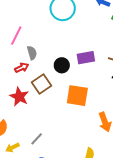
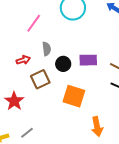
pink line: (16, 36) -> (34, 23), moved
gray semicircle: (32, 53) -> (47, 49), moved
red star: (19, 97) -> (14, 101), moved

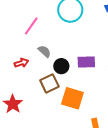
gray semicircle: (47, 49) -> (44, 51), turned -40
brown square: (40, 79) -> (49, 83), moved

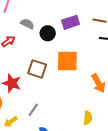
brown square: (49, 83) -> (37, 69), moved, turned -30

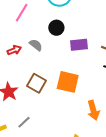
gray semicircle: (27, 24) -> (36, 45), moved
black circle: (48, 33) -> (56, 28), moved

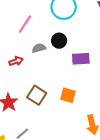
gray semicircle: (36, 45) -> (39, 48), moved, turned -56
orange square: (68, 82) -> (68, 95), size x0.7

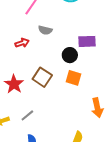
black circle: (59, 41) -> (70, 55), moved
gray semicircle: (39, 48) -> (45, 30), turned -152

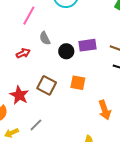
gray semicircle: (45, 30) -> (45, 38), turned 56
black circle: (70, 55) -> (66, 51), moved

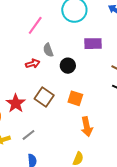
purple rectangle: (88, 45) -> (93, 44), moved
red arrow: (23, 53) -> (33, 64), moved
orange arrow: (105, 110) -> (87, 127), moved

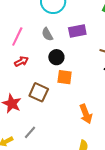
pink line: (35, 25) -> (17, 36), moved
gray semicircle: (48, 50) -> (47, 34), moved
orange square: (75, 98) -> (65, 77), moved

